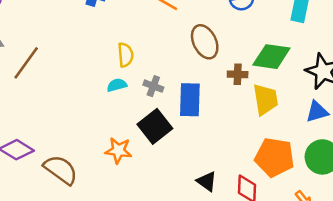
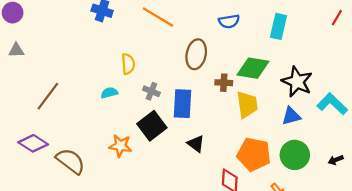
brown ellipse: (205, 42) -> (196, 54), turned 36
brown line: (26, 63) -> (48, 96), moved
cyan semicircle: (117, 85) -> (109, 93), moved
black triangle: (207, 181) -> (196, 144), moved

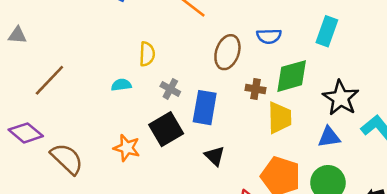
blue semicircle: (229, 21) -> (269, 36), moved
gray triangle: (16, 50) -> (17, 35), moved
green diamond: (253, 68) -> (292, 76), turned -32

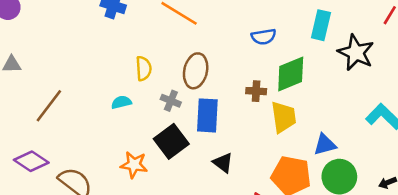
brown ellipse: (227, 52) -> (196, 71), moved
black star: (341, 98) -> (356, 53), moved
blue triangle: (329, 137) -> (325, 145), moved

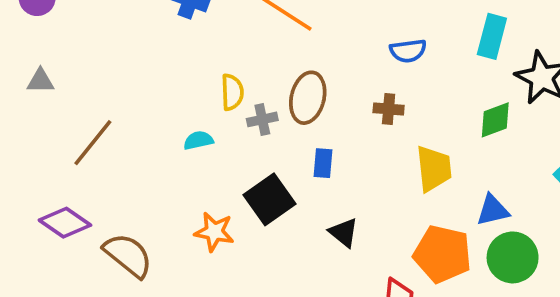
green diamond: (291, 74) -> (495, 120), moved, size x0.7
brown cross: (256, 91) -> (389, 109), moved
gray cross: (171, 101) -> (262, 119), moved, turned -36
blue rectangle: (207, 115) -> (323, 163), size x0.6

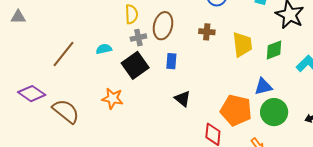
yellow semicircle: (232, 92) -> (132, 14), moved
green diamond: (495, 120) -> (274, 50), moved
brown line: (93, 143) -> (64, 54), moved
yellow trapezoid: (434, 169) -> (242, 44), moved
black square: (269, 199) -> (135, 65), moved

